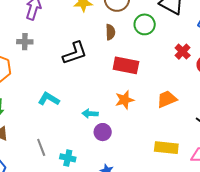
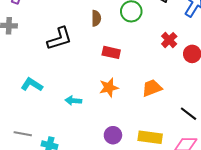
red rectangle: (126, 65) -> (111, 52), size x0.7
purple circle: (103, 132) -> (113, 135), moved
gray line: (41, 147) -> (23, 134), turned -60

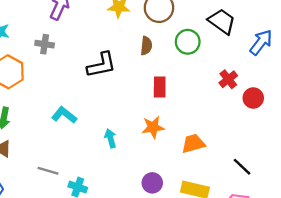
red rectangle: (111, 52) -> (160, 87), turned 72
orange trapezoid: (152, 88) -> (193, 143), moved
cyan arrow: (73, 101) -> (110, 138), turned 63

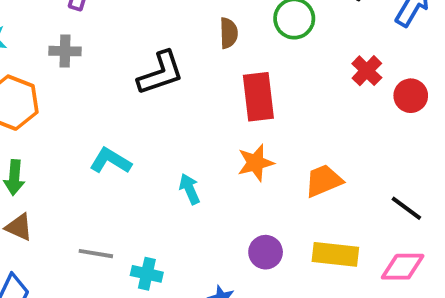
red rectangle: (160, 87) -> (258, 97), size x1.4

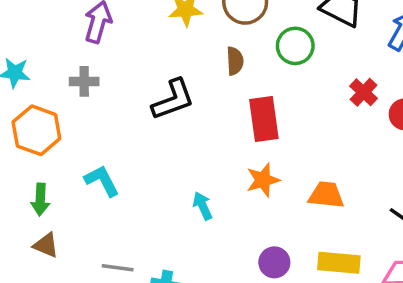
cyan L-shape: (110, 161) -> (102, 181), moved, turned 33
orange trapezoid: (324, 181) -> (326, 195), turned 30

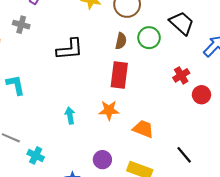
brown semicircle: (235, 61) -> (121, 41), moved

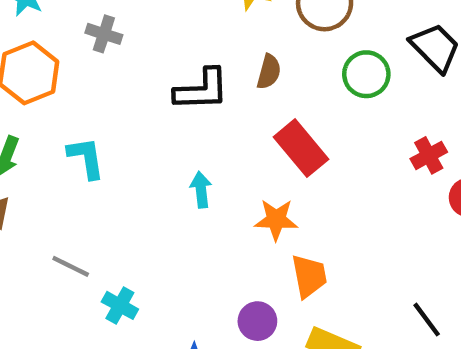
brown semicircle: (121, 41) -> (269, 72), moved
red rectangle: (119, 75) -> (301, 148), turned -50
cyan arrow: (70, 115) -> (201, 190), moved
orange trapezoid: (143, 129) -> (309, 276), moved, turned 55

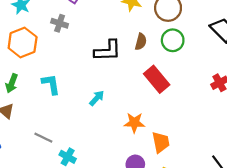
green circle: (366, 74) -> (173, 40), moved
cyan arrow: (201, 190) -> (97, 98), moved, turned 49
orange star: (276, 220) -> (134, 123), moved

